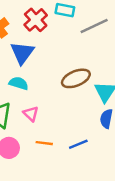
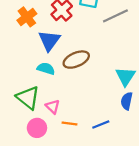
brown ellipse: (76, 78) -> (76, 60), moved
pink triangle: (31, 114) -> (53, 107), moved

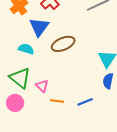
cyan semicircle: (46, 69) -> (26, 49), moved
pink circle: (37, 128) -> (15, 103), moved

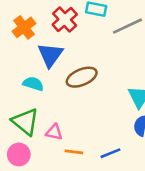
pink triangle: (42, 86) -> (54, 132), turned -32

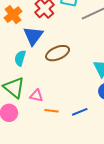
cyan semicircle: (33, 84) -> (20, 58), turned -91

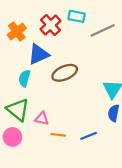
blue triangle: (33, 36) -> (39, 54), turned 30

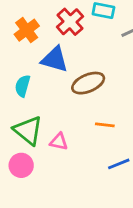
blue triangle: (39, 54) -> (55, 59), turned 40
cyan semicircle: (24, 78) -> (23, 86), moved
orange line: (58, 135) -> (105, 125), moved

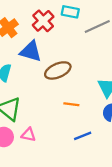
pink triangle: (59, 142) -> (28, 135), moved

